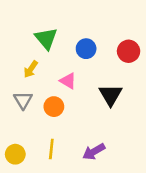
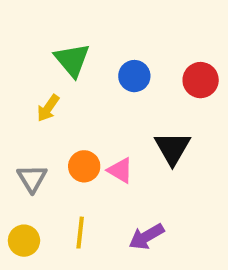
pink triangle: (68, 81) -> (120, 170), moved
gray triangle: (23, 100) -> (32, 178), moved

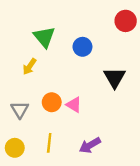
red circle: (201, 80) -> (126, 21), moved
black triangle: (172, 148) -> (115, 78), moved

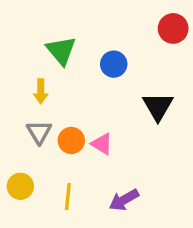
yellow arrow: (30, 67) -> (41, 91), turned -35
gray triangle: (20, 110) -> (39, 132), moved
yellow circle: (15, 148) -> (20, 186), moved

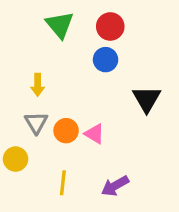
red circle: (173, 28) -> (110, 26), moved
green triangle: (61, 51) -> (60, 25), moved
yellow circle: (20, 186) -> (16, 159), moved

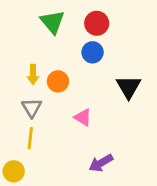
orange circle: (66, 131) -> (58, 81), moved
yellow circle: (16, 159) -> (14, 171), moved
yellow line: (63, 183) -> (30, 138), moved

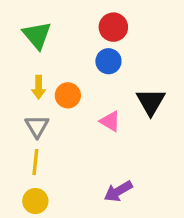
green triangle: (52, 22) -> (37, 35), moved
pink triangle: (83, 117) -> (110, 121), moved
yellow circle: (14, 171) -> (35, 201), moved

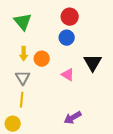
yellow circle: (35, 201) -> (13, 124), moved

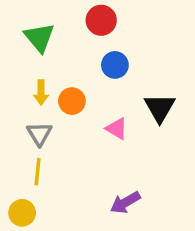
red circle: (70, 17) -> (101, 20), moved

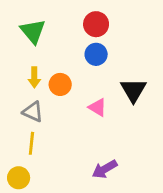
red circle: (101, 20) -> (96, 24), moved
gray triangle: (39, 134) -> (33, 112), turned -35

